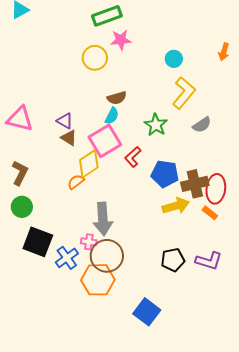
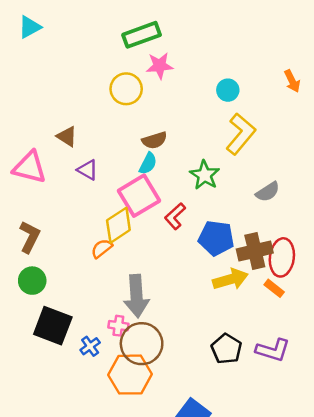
orange arrow: (224, 52) -> (292, 81), turned -42
gray semicircle: (202, 125) -> (268, 192), moved
brown triangle: (69, 138) -> (67, 136), moved
blue cross: (67, 258) -> (90, 346), size x0.7
black pentagon: (173, 260) -> (227, 349), turned -30

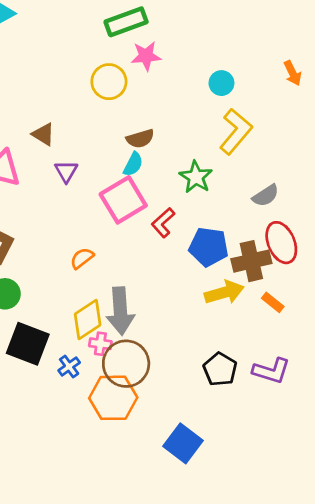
purple triangle: (88, 170) -> (66, 171), turned 30
yellow diamond: (118, 225) -> (88, 319), moved
red ellipse: (282, 257) -> (281, 243), moved, turned -30

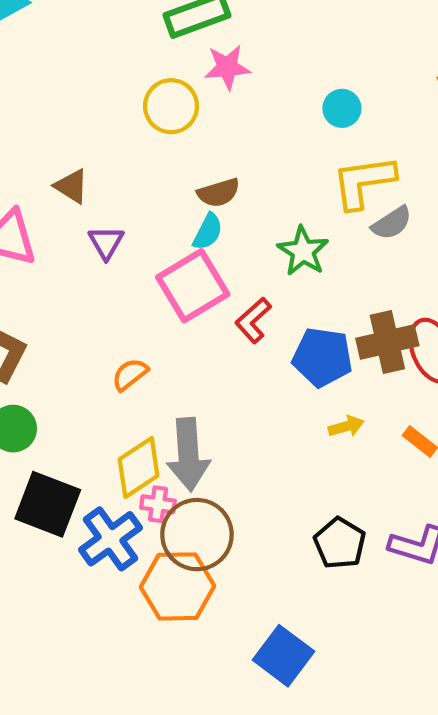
yellow L-shape: (236, 131) -> (364, 182), turned -138
gray semicircle: (266, 196) -> (392, 223), moved
brown cross: (251, 261) -> (387, 342), moved
yellow arrow: (224, 292) -> (346, 426), size x0.6
blue cross: (69, 366) -> (110, 539), size x1.8

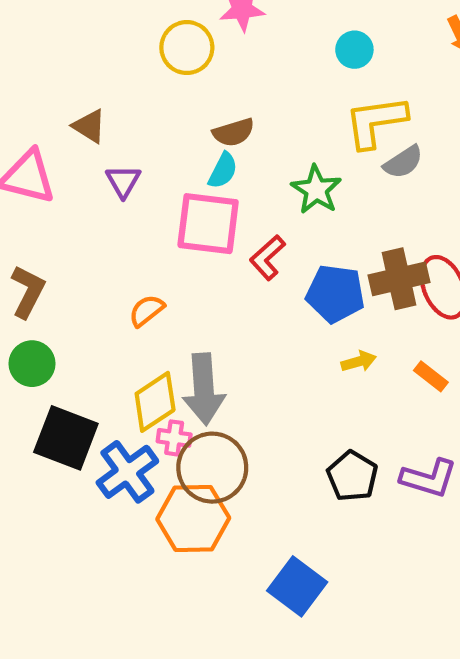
pink square: (193, 286) -> (208, 224), turned 38

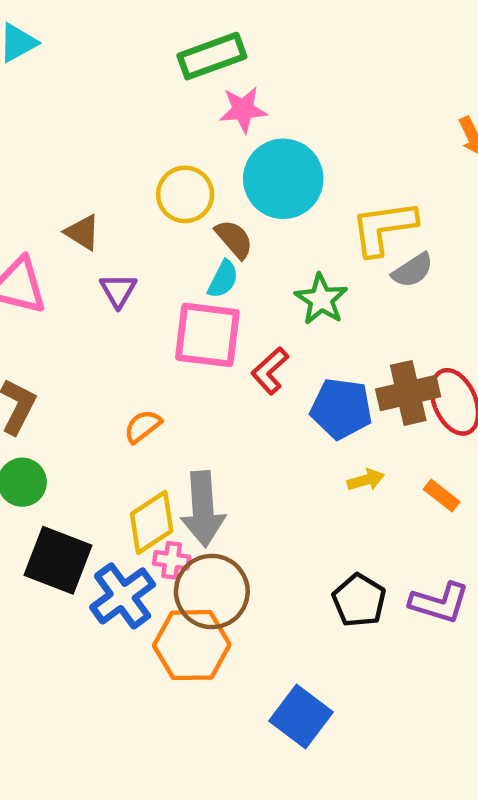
yellow circle: (187, 48) -> (185, 194), moved
cyan circle: (354, 50) -> (283, 179), moved, size x2.0
brown semicircle: (234, 132) -> (234, 239), turned -114

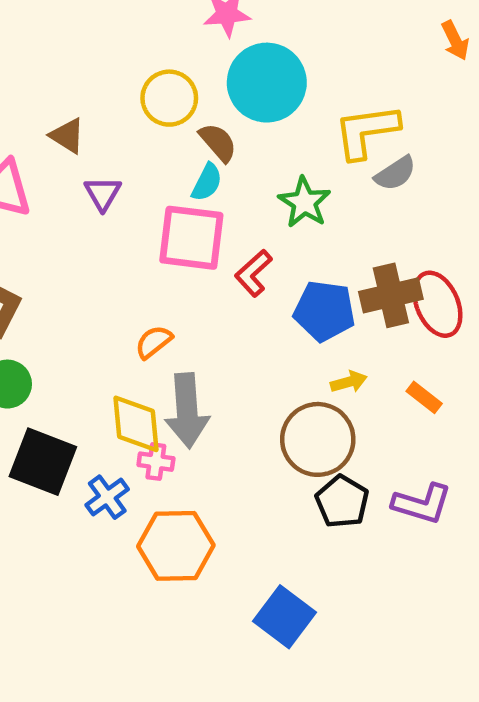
orange semicircle: (143, 426) -> (154, 342), moved
yellow diamond: (152, 522) -> (136, 424), turned -62
brown circle: (212, 591) -> (318, 439), moved
blue cross: (123, 596) -> (107, 497), size x0.7

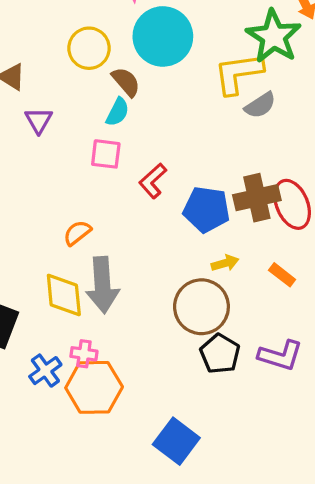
green star: (304, 202) -> (274, 36), moved, size x1.4
pink square: (191, 238) -> (106, 154), size x0.6
pink cross: (156, 462) -> (84, 354), moved
blue cross: (107, 497) -> (45, 371), moved

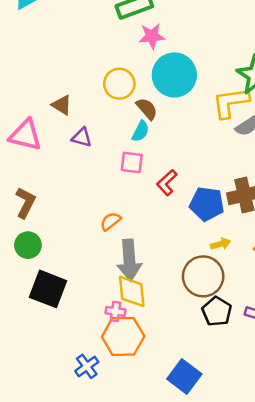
purple triangle: (39, 120) -> (82, 138), turned -45
yellow diamond: (64, 295) -> (132, 291), moved
blue cross: (45, 371) -> (87, 366), moved

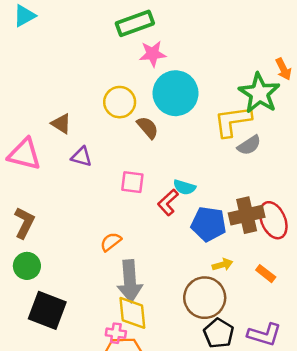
cyan semicircle: (141, 131) -> (184, 187), moved, turned 80

